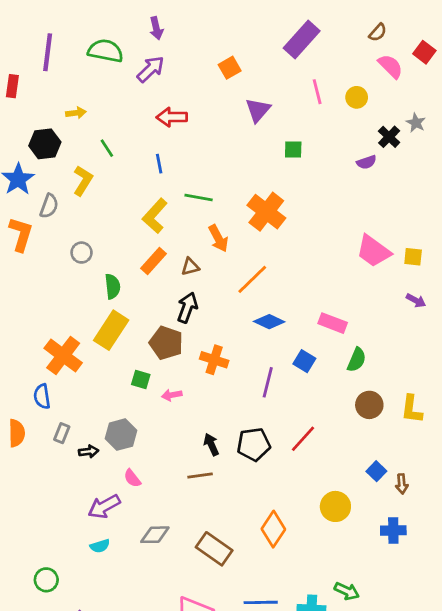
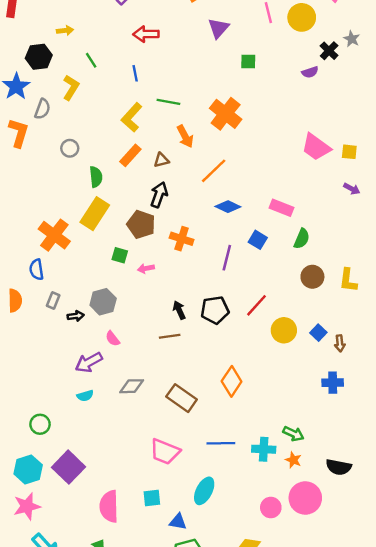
yellow circle: (357, 97) -> (302, 17), size x1.5
yellow circle: (335, 506) -> (284, 330), moved

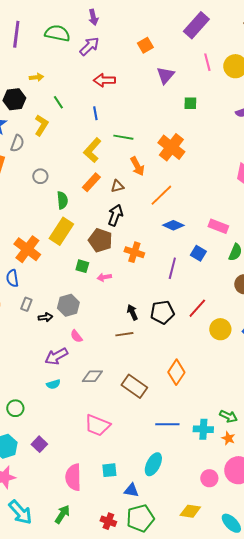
pink trapezoid: (165, 452) -> (97, 425), moved
purple square: (69, 467) -> (39, 444), size x0.6

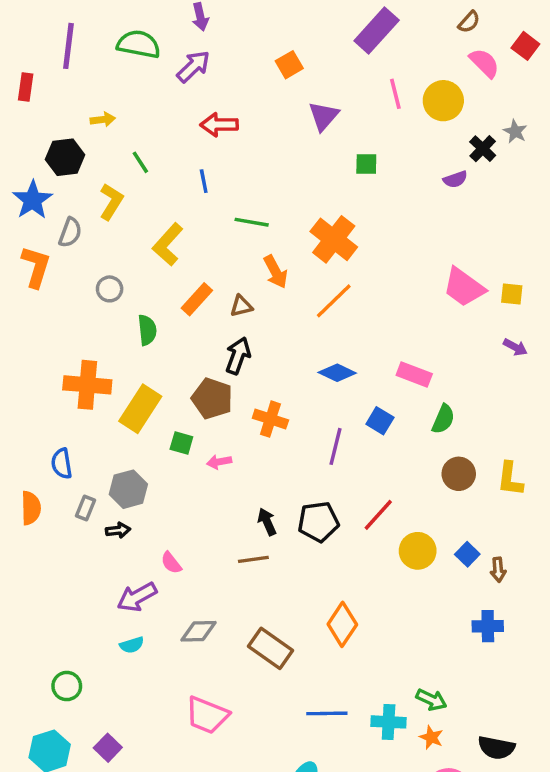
yellow L-shape: (92, 150) -> (168, 244), moved
orange line: (161, 195) -> (334, 301), moved
yellow rectangle: (61, 231) -> (140, 409), moved
orange cross: (27, 249) -> (87, 385), moved, turned -32
gray hexagon: (68, 305) -> (128, 489), moved

